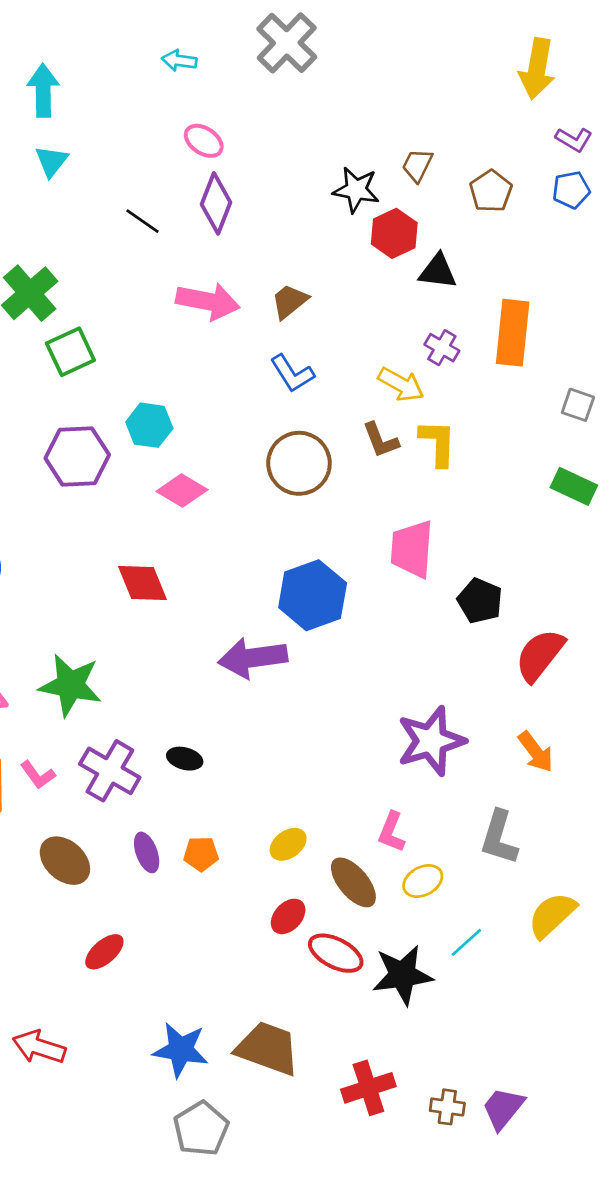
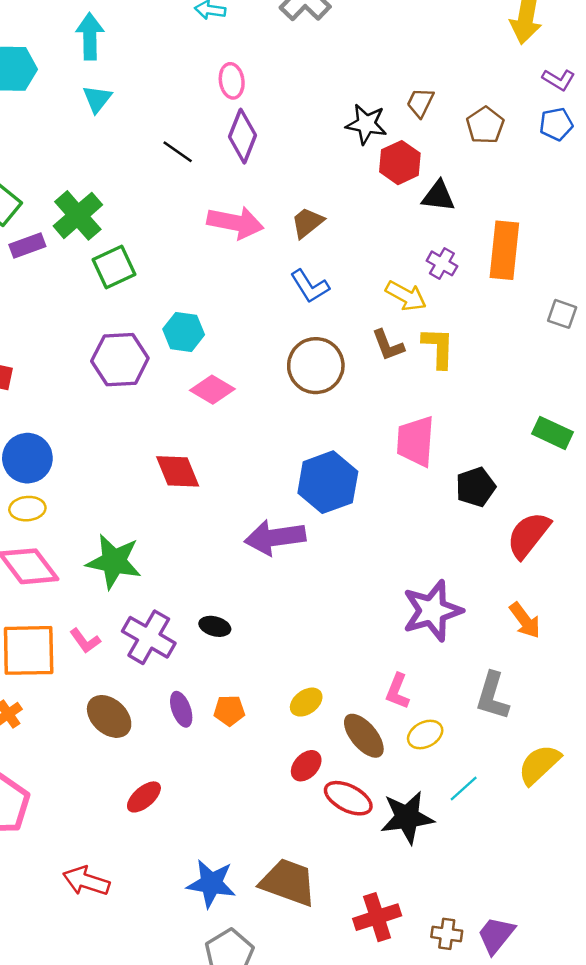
pink ellipse: (204, 141) -> (232, 81), turned 48
green rectangle: (574, 486) -> (552, 433), moved
black pentagon: (480, 601) -> (476, 487), turned 30

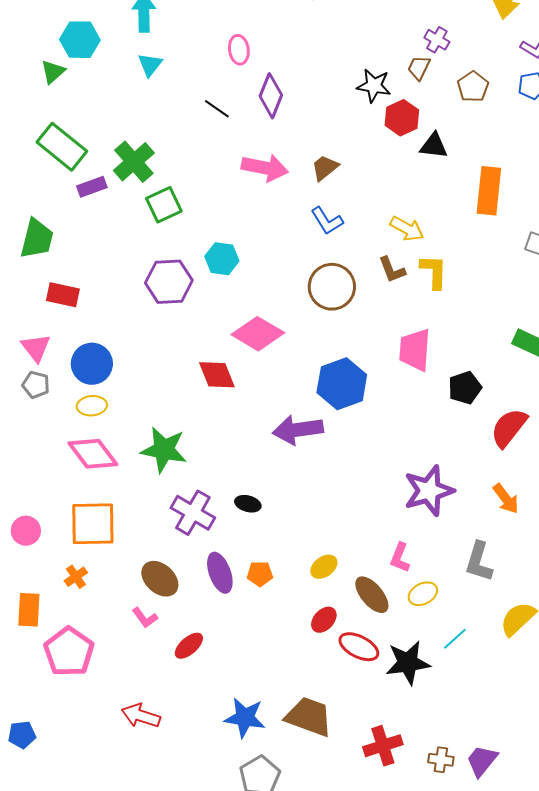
pink ellipse: (232, 81) -> (239, 50), moved
purple cross: (442, 263) -> (437, 40), moved
pink diamond: (212, 390) -> (258, 334), moved, size x1.4
pink L-shape: (85, 641) -> (145, 618), moved
purple ellipse: (181, 709) -> (220, 573), size x1.4

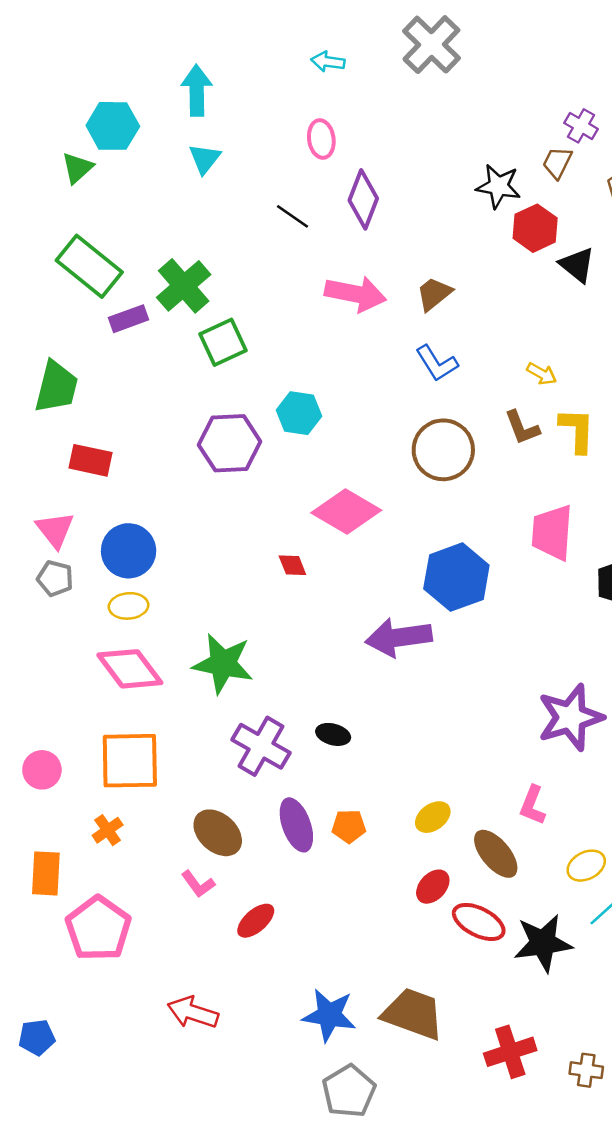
black triangle: (434, 146) -> (577, 265), turned 32
yellow arrow: (407, 229) -> (542, 374), size x0.7
red diamond: (217, 375) -> (292, 565), size x0.6
yellow ellipse: (423, 594) -> (586, 866), moved

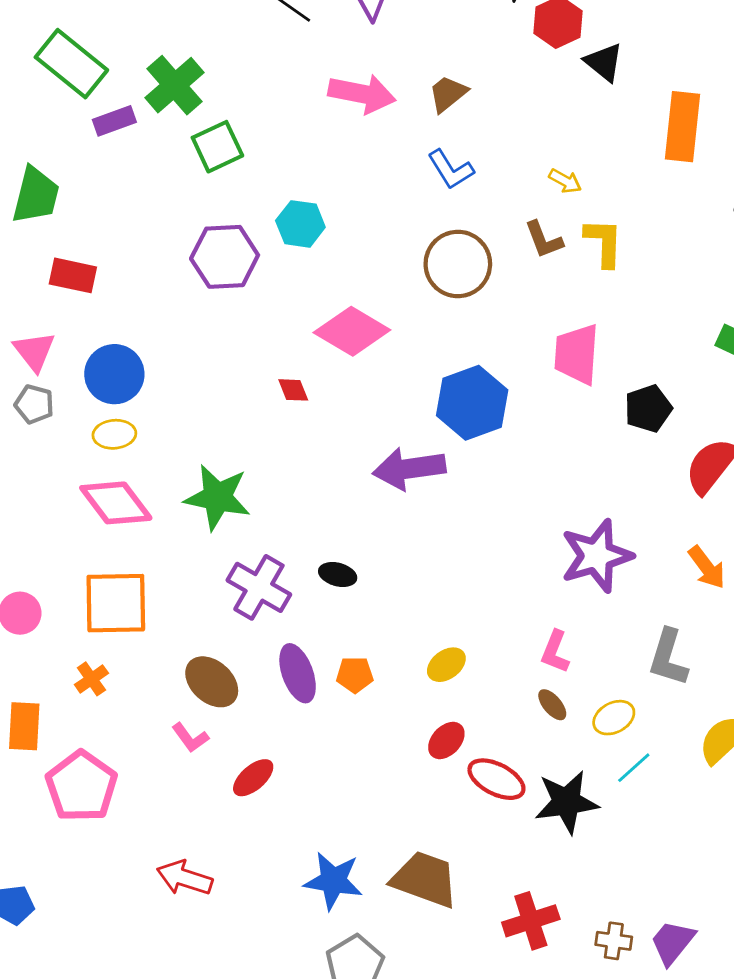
brown ellipse: (496, 854) -> (552, 705), moved, size x0.6

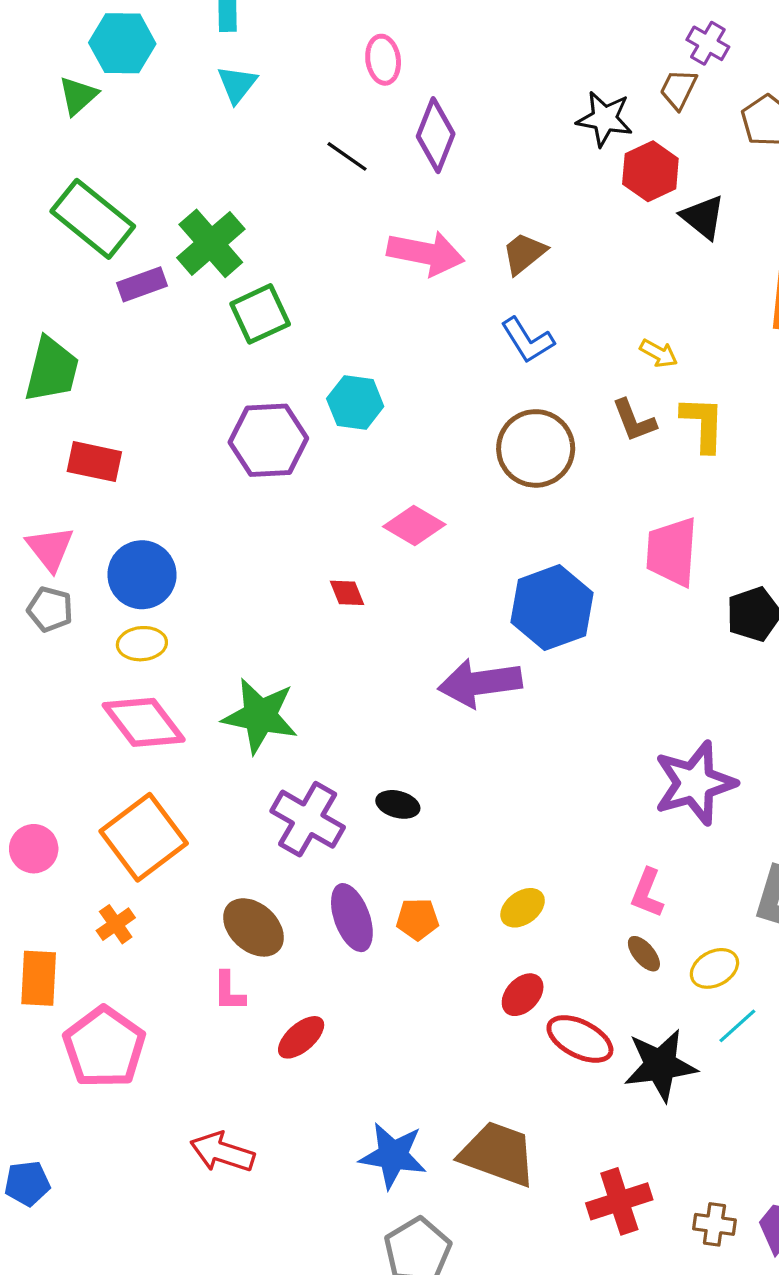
pink diamond: (352, 331) -> (414, 526), size x0.7
orange square: (116, 603) -> (144, 837), turned -36
pink L-shape: (190, 738) -> (229, 991), turned 36

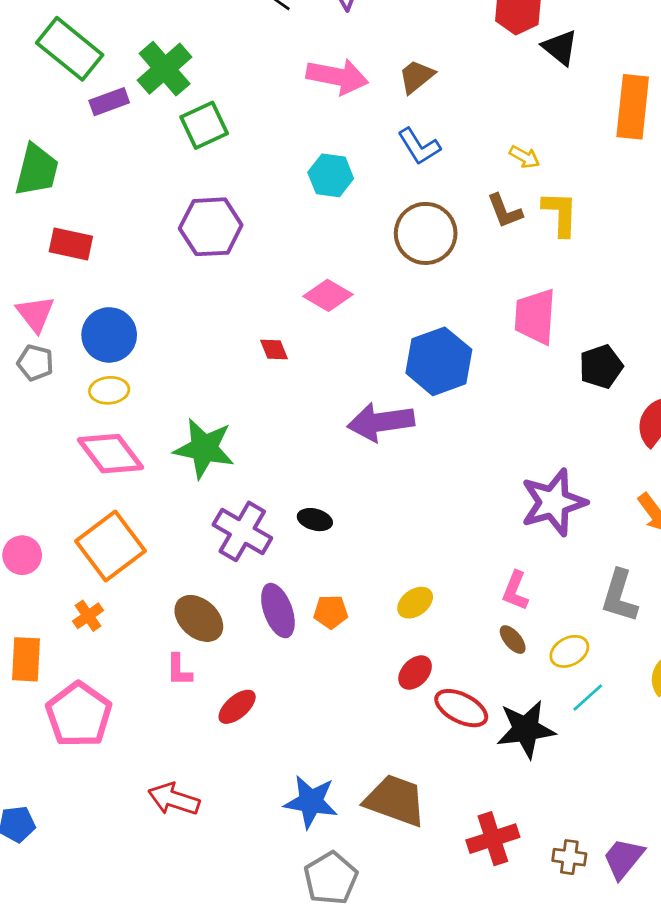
cyan hexagon: (355, 403) -> (331, 175), moved

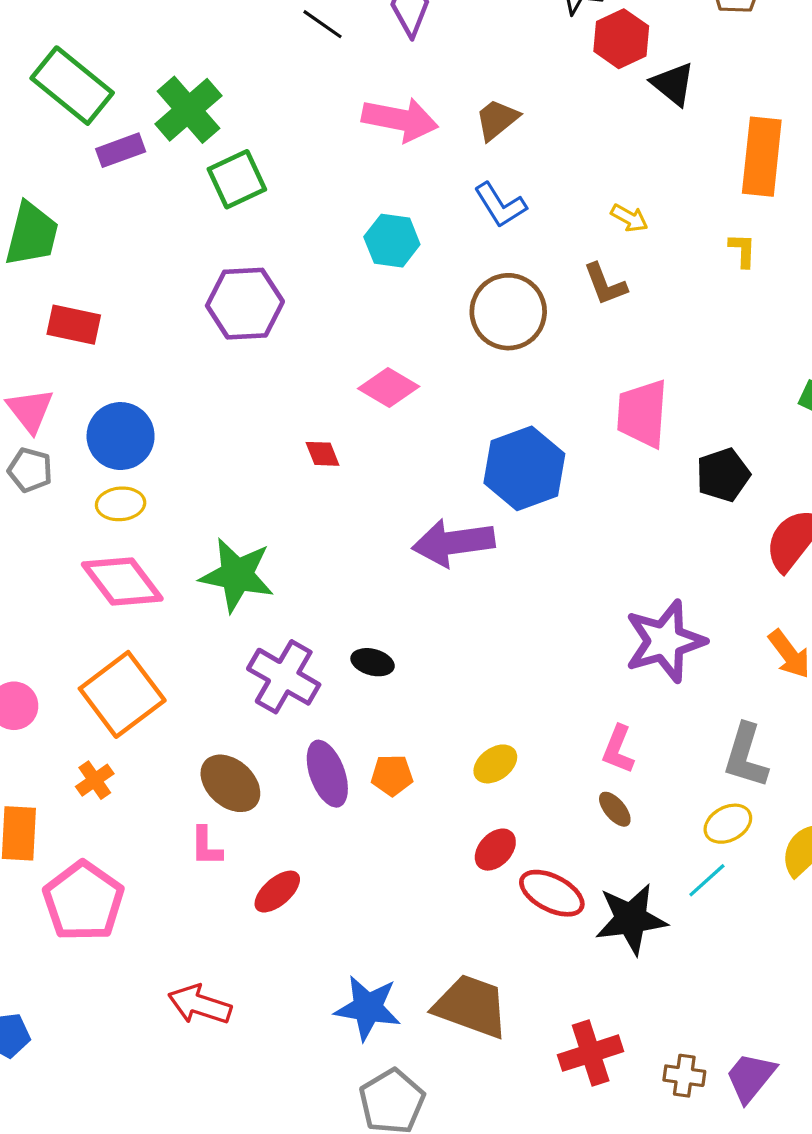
yellow L-shape: (560, 214) -> (742, 250), moved, size x0.6
yellow ellipse: (569, 651) -> (728, 824), moved

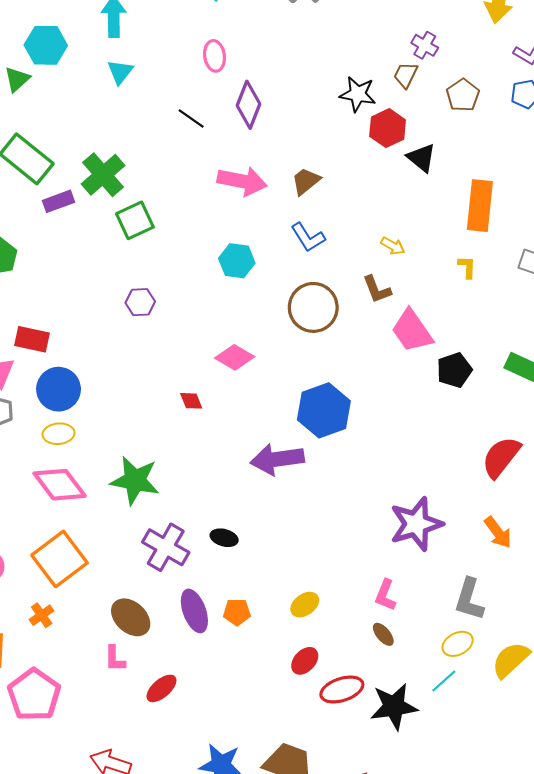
purple hexagon: (245, 304) -> (140, 302), size x0.6
red rectangle: (74, 325) -> (32, 339), moved
pink trapezoid: (642, 413) -> (412, 331), moved, turned -39
black pentagon: (723, 475) -> (454, 370), moved
red ellipse: (552, 893) -> (342, 690), turned -45

